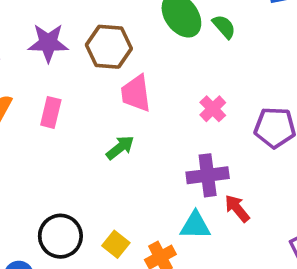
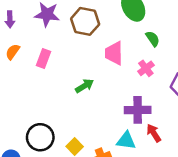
green semicircle: (224, 27) -> (153, 39), moved
pink trapezoid: (136, 93) -> (114, 53), moved

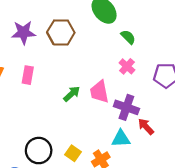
pink trapezoid: (114, 53) -> (99, 92), moved
purple cross: (138, 110) -> (126, 107), turned 30

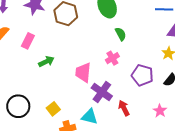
green arrow: (72, 94) -> (46, 62), moved
red arrow: (146, 127) -> (124, 108), moved
yellow square: (73, 153) -> (53, 109), moved

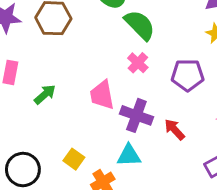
green semicircle: (121, 34) -> (140, 25), size x1.6

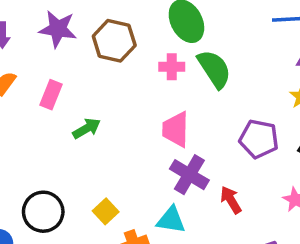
pink cross: (138, 63) -> (172, 67), moved, turned 36
pink trapezoid: (102, 95) -> (176, 129), moved

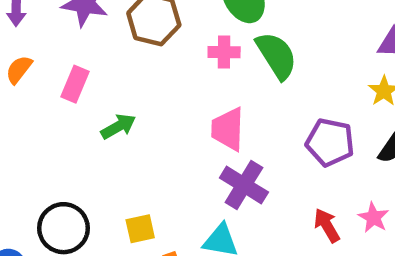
red arrow: (231, 200) -> (327, 225), moved
yellow square: (106, 211) -> (140, 229), turned 30

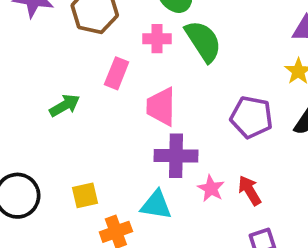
pink rectangle: (75, 84) -> (117, 73), moved
purple cross: (244, 185) -> (176, 156), turned -30
pink star: (373, 218) -> (211, 188), moved

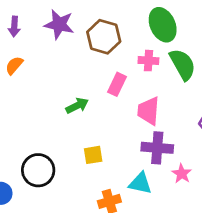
yellow square: (85, 195) -> (93, 155), moved

